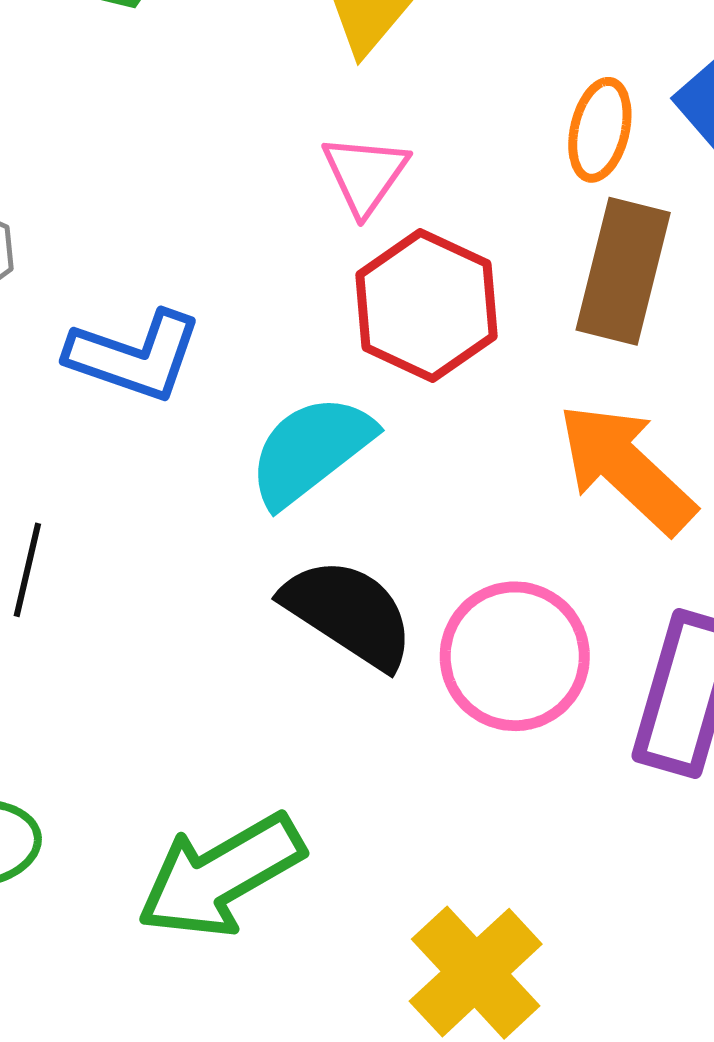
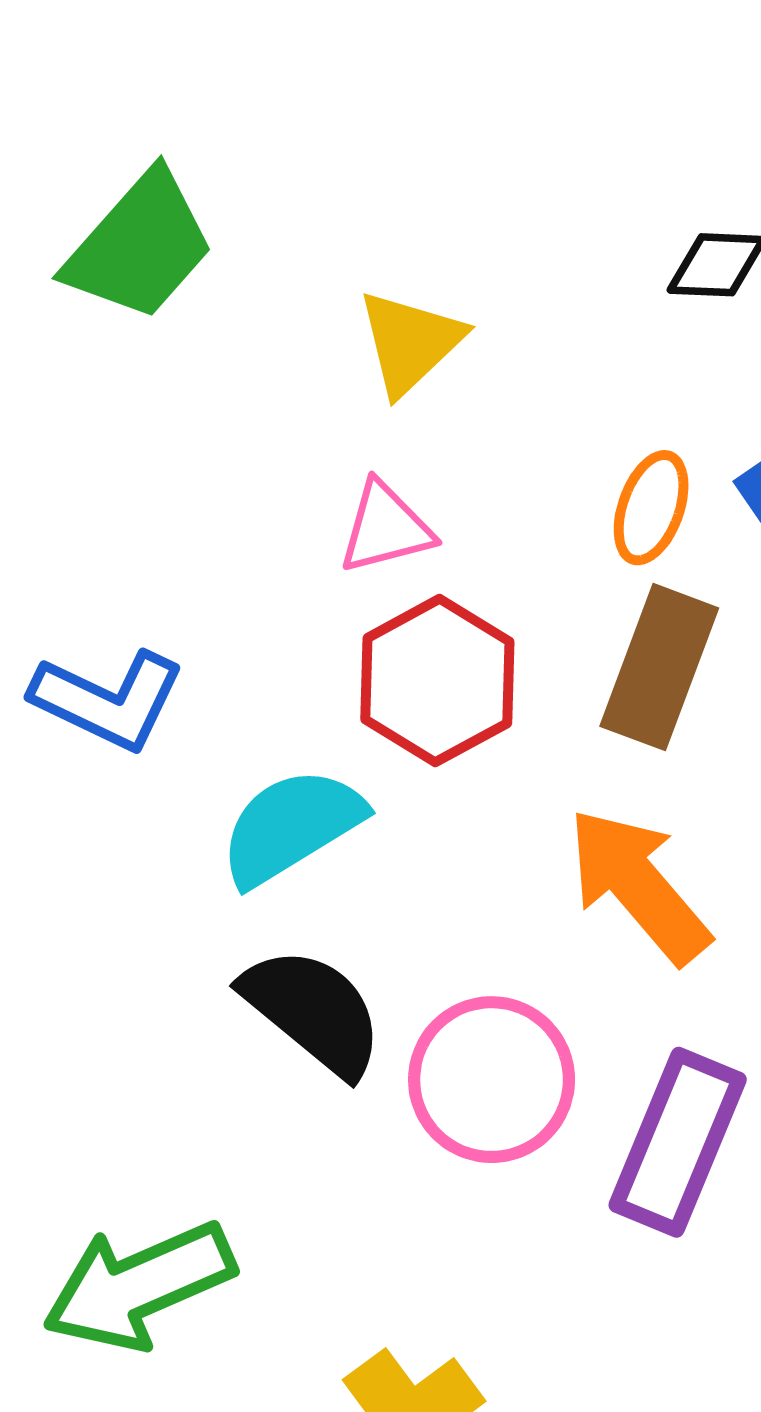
pink triangle: (365, 174) -> (386, 528), turned 34

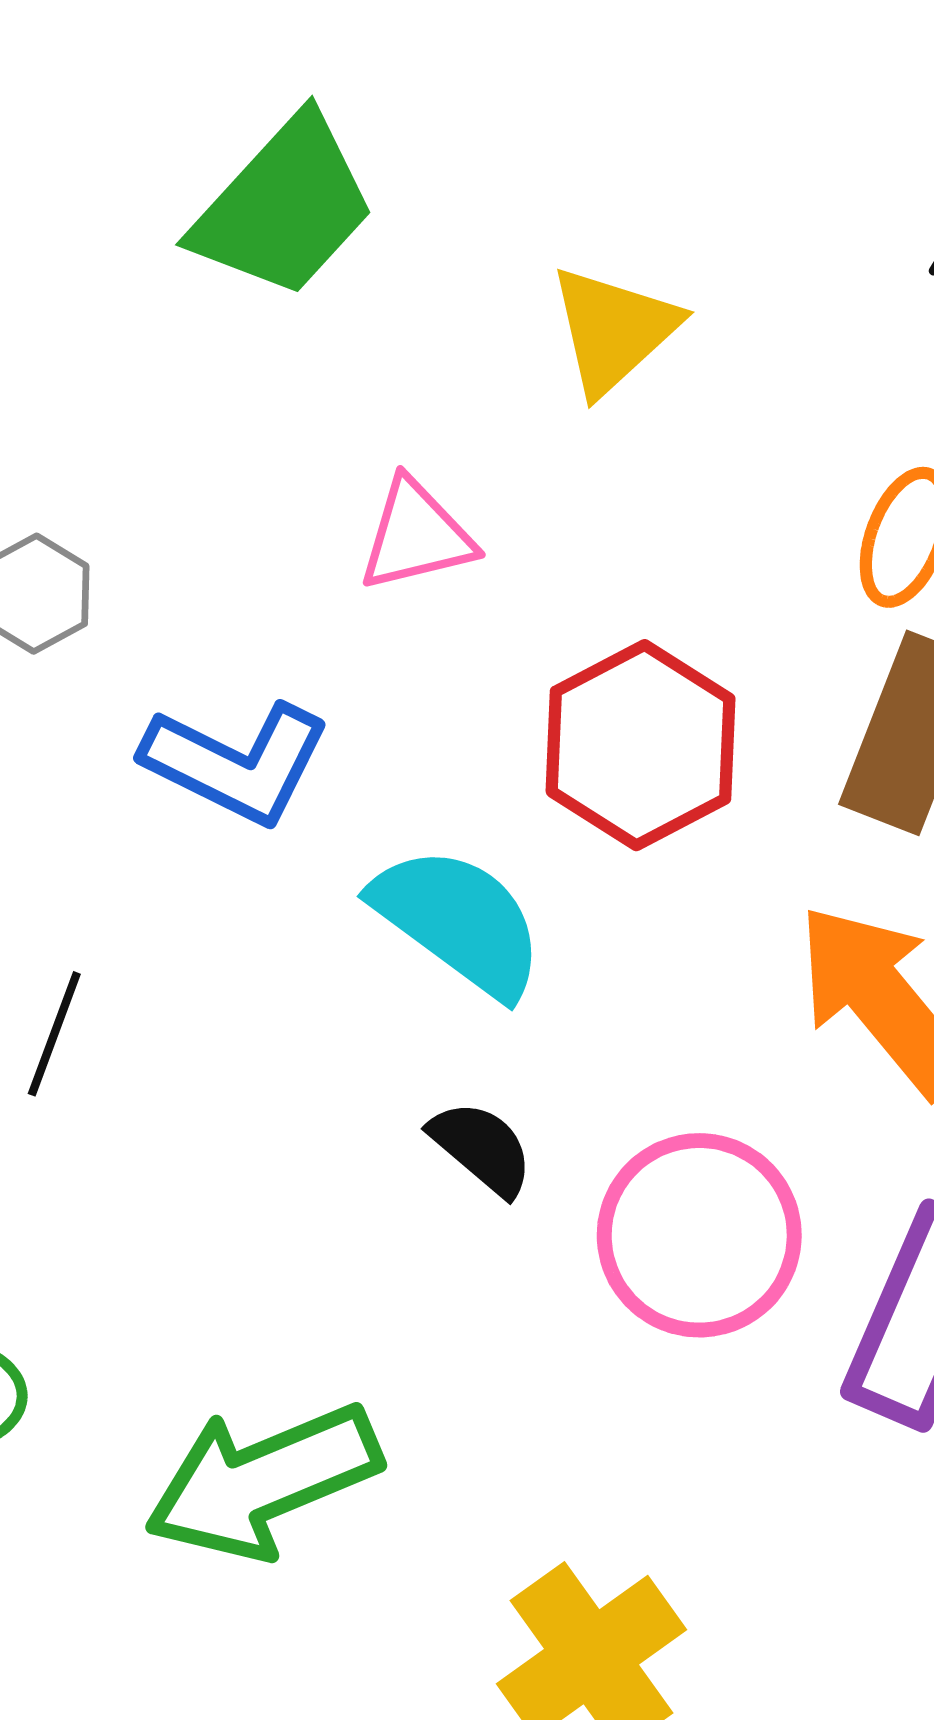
pink triangle: (386, 528) -> (416, 535), moved
cyan semicircle: (291, 826) -> (459, 921), turned 67
black semicircle: (313, 1011) -> (482, 1148), size x0.6

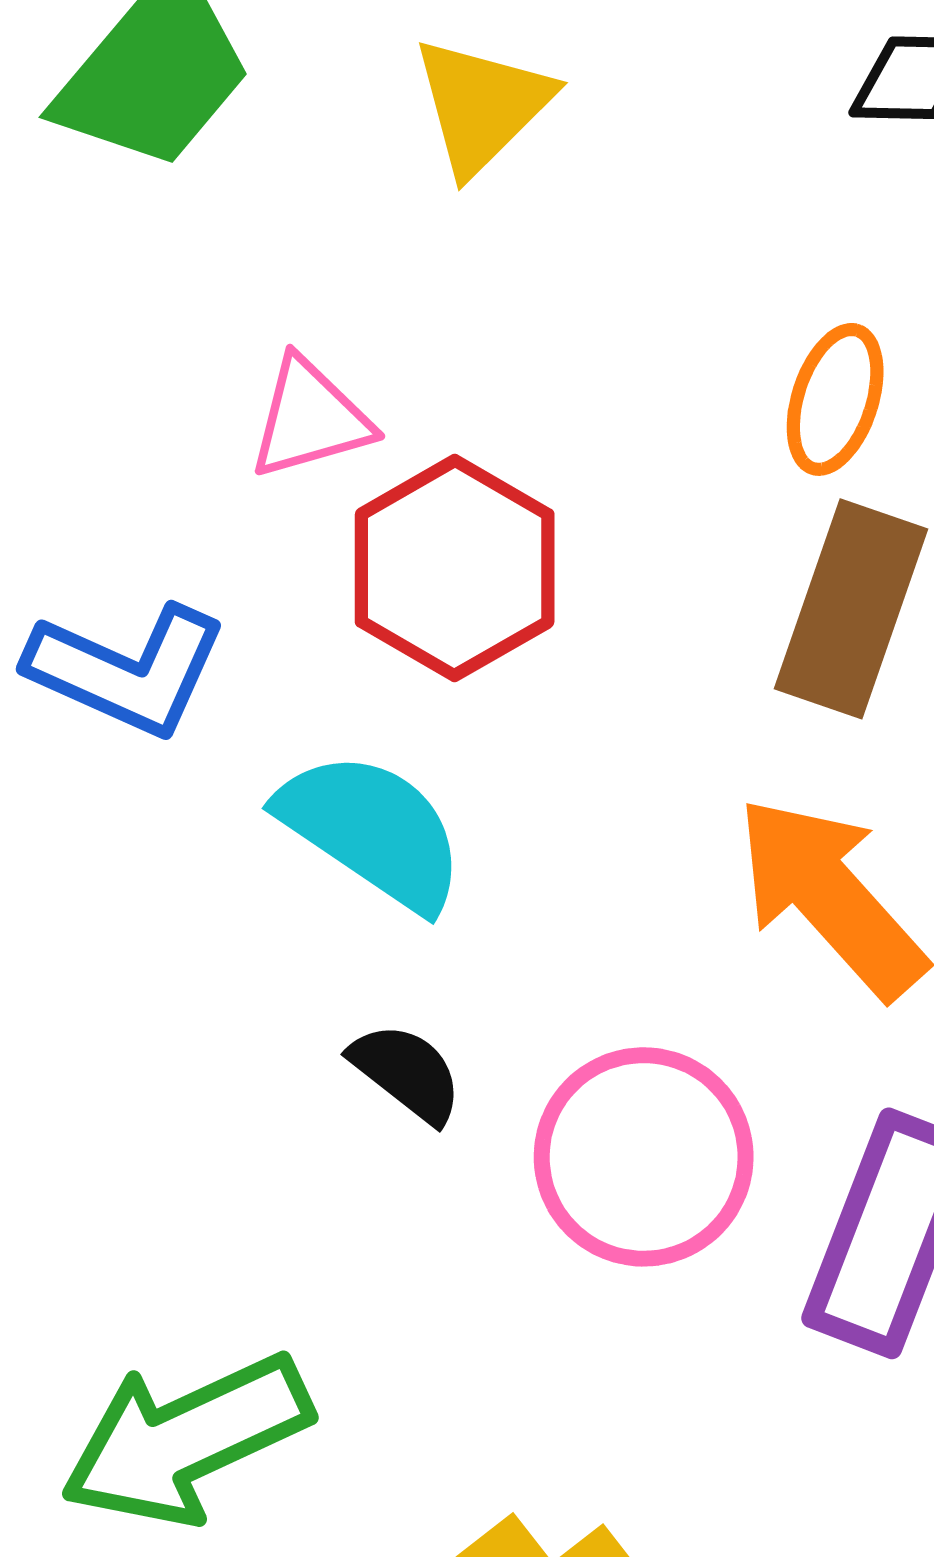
yellow triangle: (614, 330) -> (482, 105), moved
red hexagon: (641, 745) -> (455, 568), moved

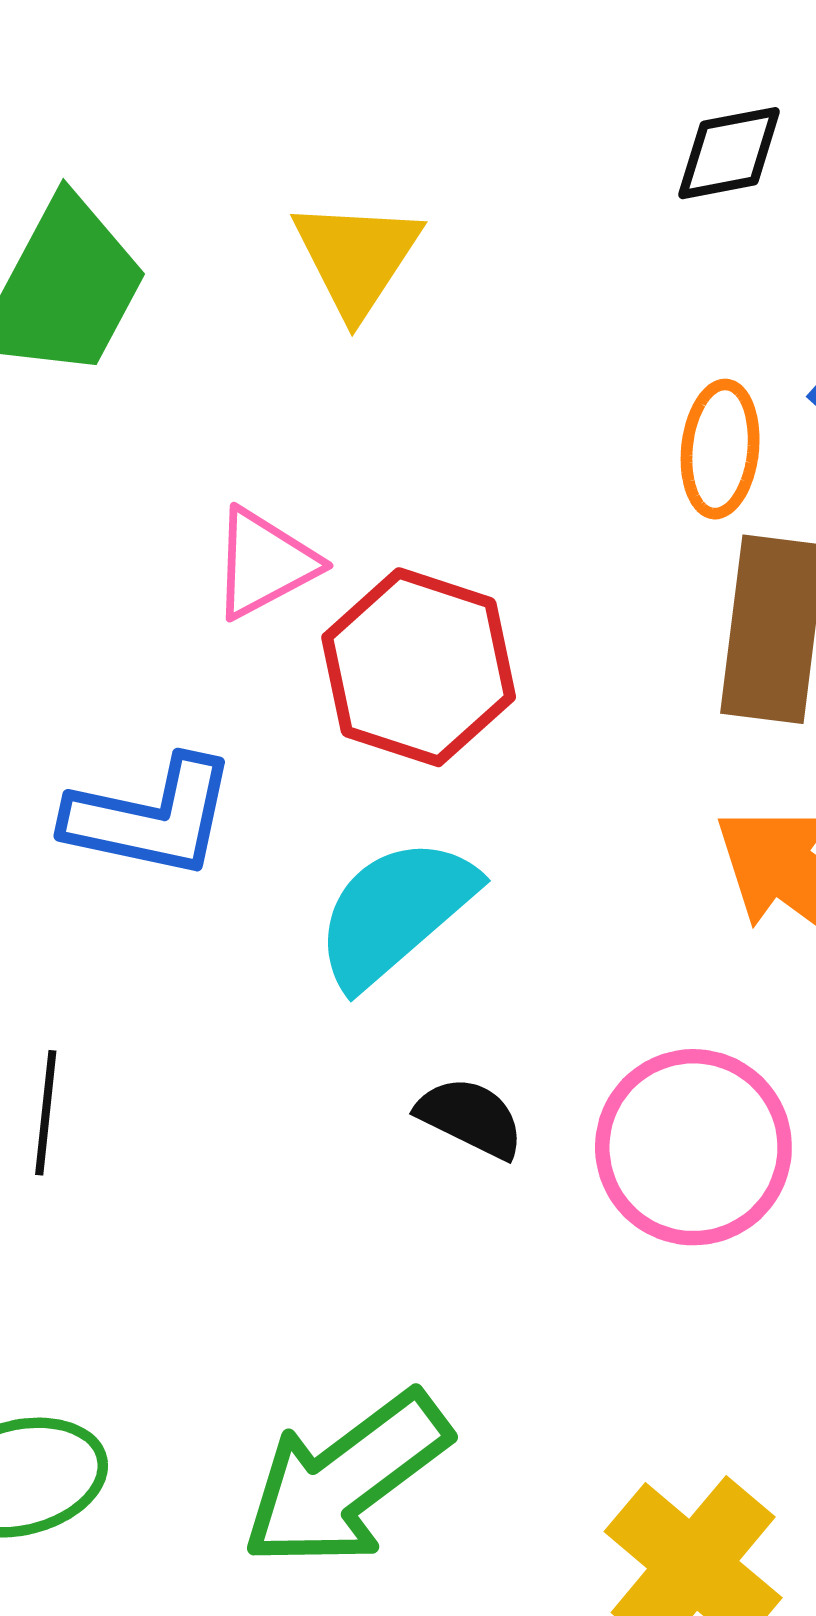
cyan semicircle: (372, 830) -> (395, 912), turned -63

